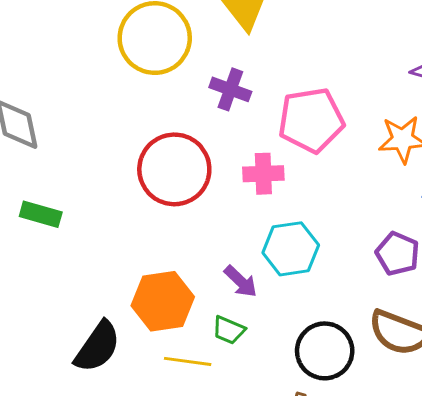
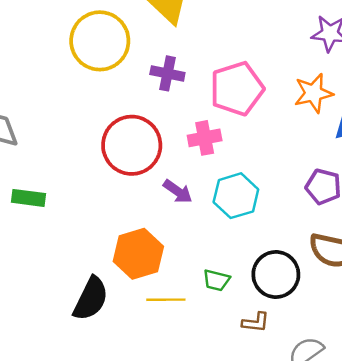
purple arrow: (241, 281) -> (178, 191), moved
green trapezoid: (229, 330) -> (216, 280), moved

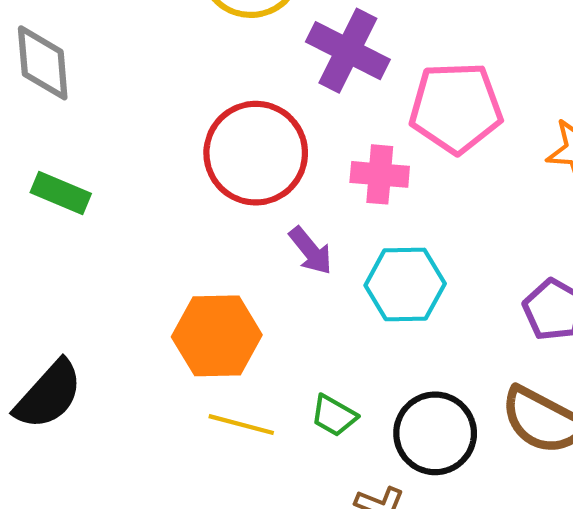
purple cross: (167, 73) -> (348, 51), size x1.4
black semicircle: (91, 299) -> (49, 395), moved

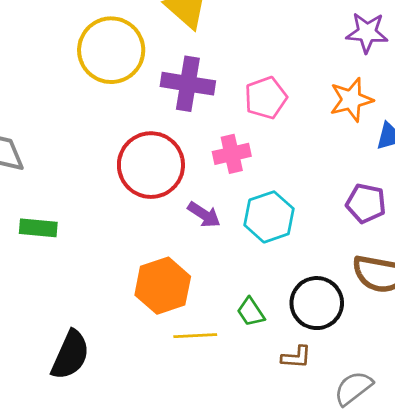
pink pentagon: (456, 108) -> (266, 98), size x0.7
green trapezoid: (334, 416) -> (251, 312), turned 44

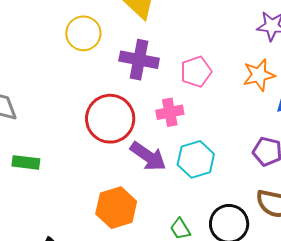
yellow circle: (111, 50) -> (83, 33), size x0.7
purple arrow: (204, 215) -> (148, 156), size x1.5

